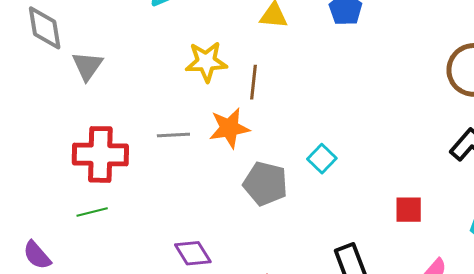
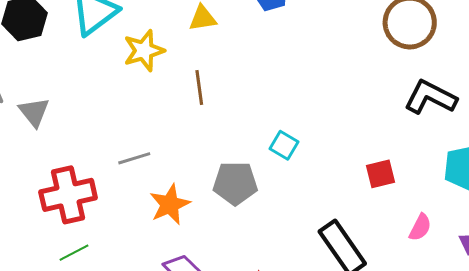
yellow star: (206, 62) -> (144, 51), moved
orange star: (229, 128) -> (170, 204), moved

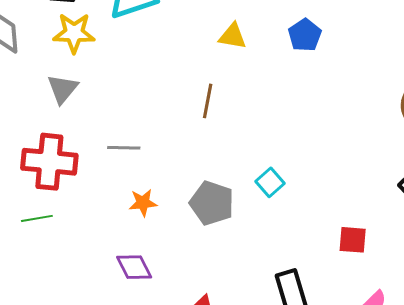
yellow star: (144, 51) -> (74, 33), moved
gray triangle: (34, 112) -> (63, 89), moved
orange star: (170, 204) -> (143, 203), size x0.7

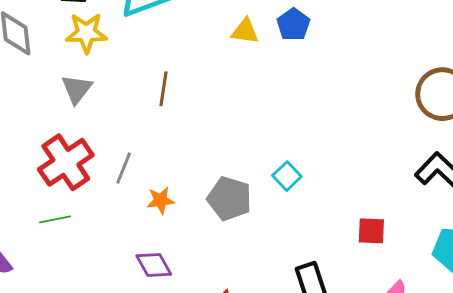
blue pentagon: (305, 35) -> (293, 25), moved
brown line: (208, 101) -> (164, 89), moved
gray line: (124, 148) -> (124, 168), moved, turned -68
red cross: (49, 162) -> (66, 162), turned -38

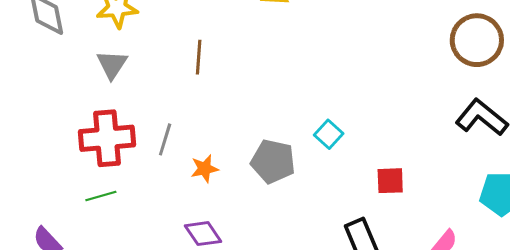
red cross: (66, 162) -> (107, 138), turned 34
red square: (371, 231) -> (390, 181), moved

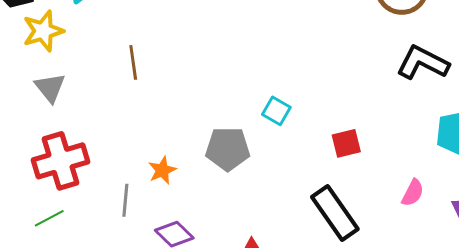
gray line: (165, 139) -> (125, 200), moved
green line: (101, 196) -> (49, 218), moved

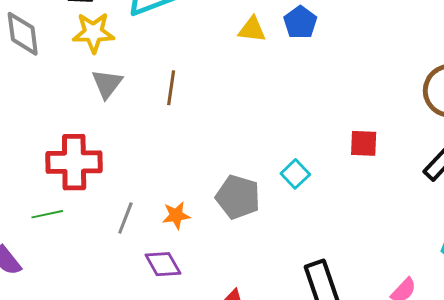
gray triangle: (50, 88) -> (107, 84), moved
red square: (346, 143) -> (364, 143), moved
orange star: (162, 170) -> (176, 215), moved

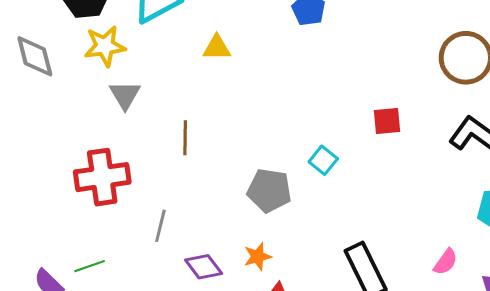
yellow triangle: (252, 29) -> (217, 48), moved
brown line: (171, 88) -> (185, 138), moved
green line: (47, 214) -> (90, 266), moved
orange star: (176, 215) -> (258, 257), moved

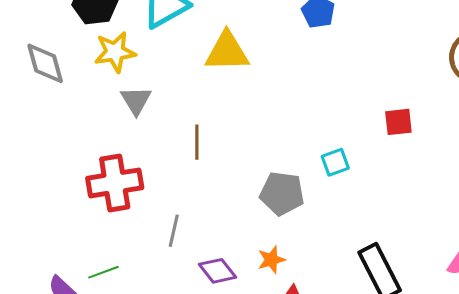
yellow triangle: (217, 48) -> (227, 52), size x1.6
cyan square: (323, 160) -> (335, 162), turned 32

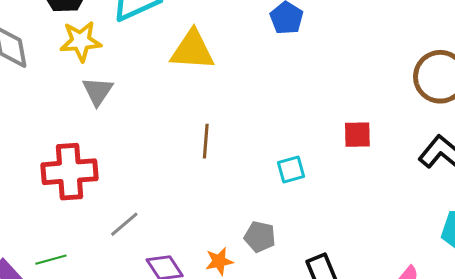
brown line: (197, 142) -> (206, 141), moved
gray pentagon: (282, 193) -> (260, 237), moved, size x0.7
gray line: (174, 231) -> (124, 224), turned 32

